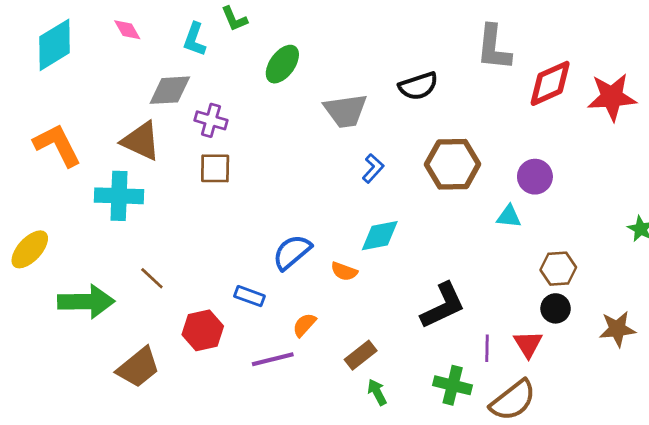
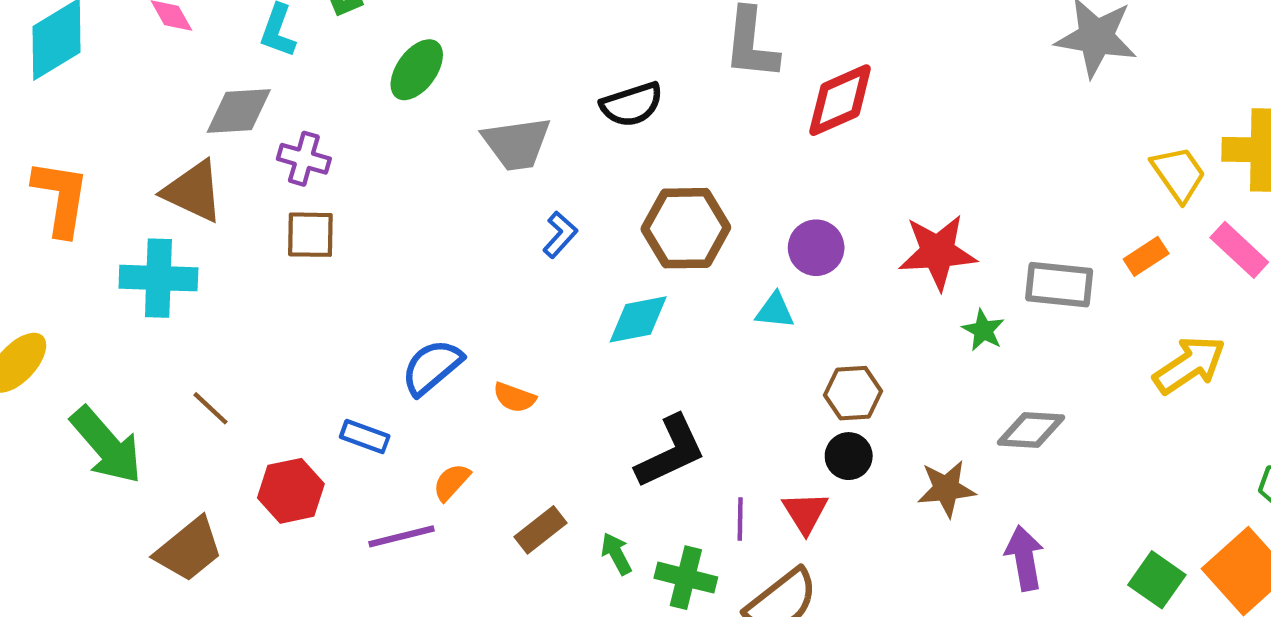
red star: (612, 97) -> (938, 252), moved
orange L-shape: (57, 145) -> (61, 198), turned 36
cyan diamond: (380, 236) -> (638, 319), moved
green arrow: (86, 302) -> (106, 445), turned 50
green arrow: (377, 392) -> (616, 554), moved

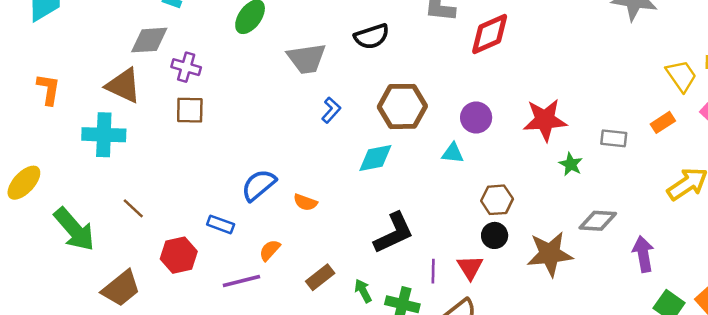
orange L-shape: (61, 198) -> (49, 89), size x0.7
gray rectangle: (1059, 285) -> (614, 138), size x0.7
brown star: (946, 489) -> (550, 254), size x1.4
purple arrow: (1024, 558) -> (643, 254), moved

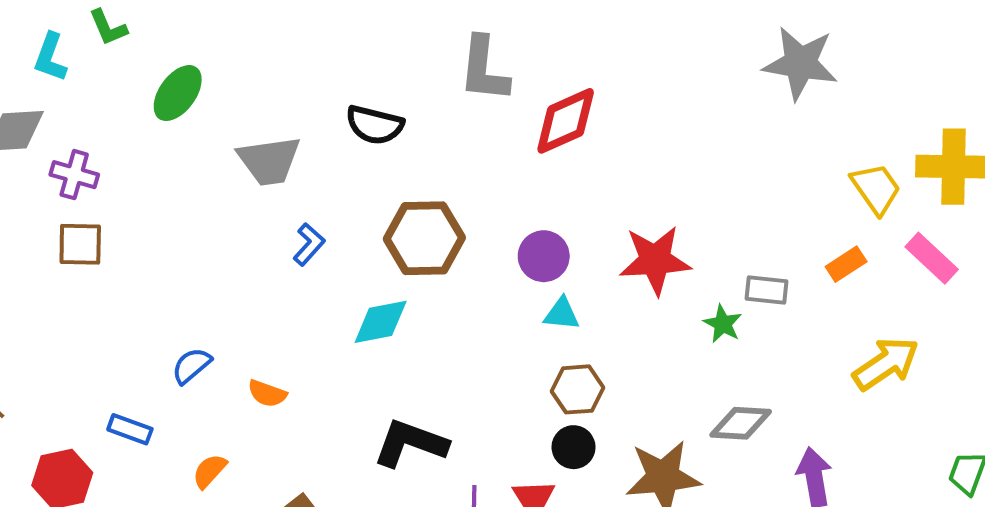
black semicircle: (372, 36) -> (375, 125), turned 32
cyan triangle: (453, 153) -> (562, 314), moved
green star: (571, 164) -> (723, 324), moved
blue semicircle: (259, 185) -> (192, 366), size x0.7
black L-shape: (394, 233) -> (410, 443), turned -135

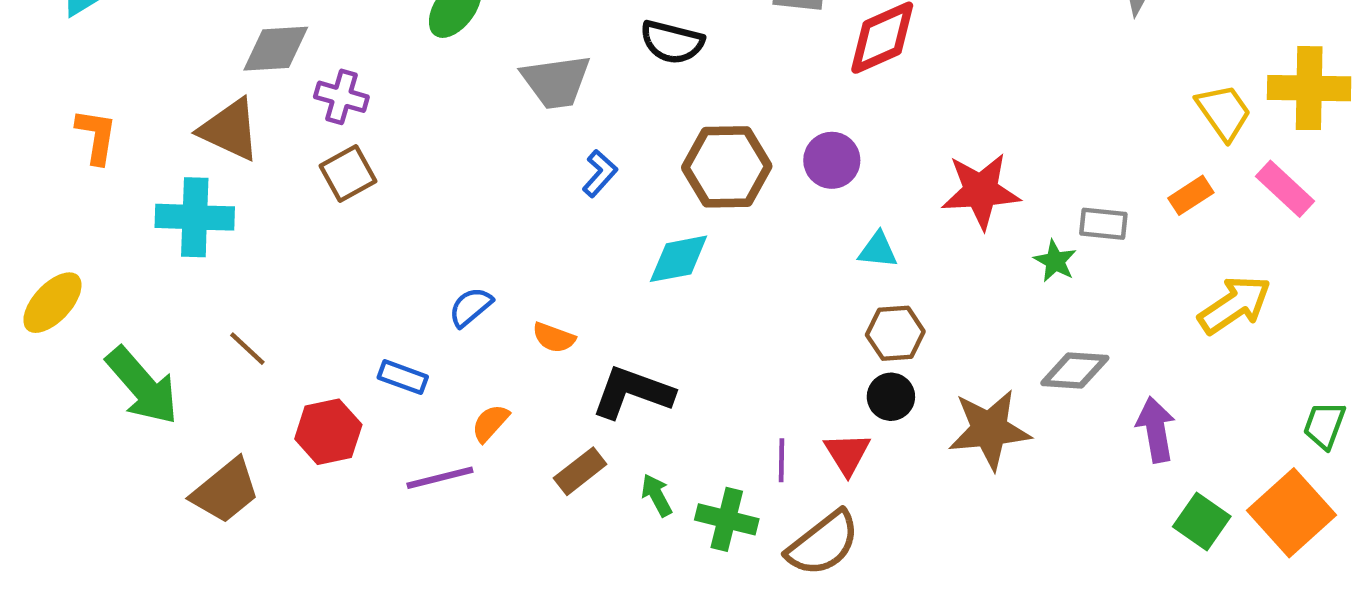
brown square: (80, 244) -> (348, 173), turned -30
purple circle: (544, 256) -> (832, 160), moved
black L-shape: (410, 443) -> (633, 392), moved

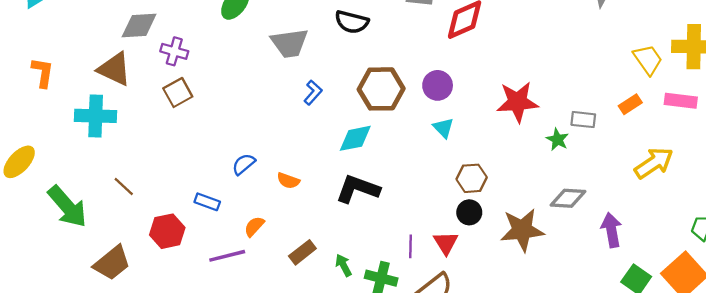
pink rectangle: (1285, 189) -> (681, 101), turned -36
cyan triangle: (878, 250) -> (443, 128), moved, turned 40
black L-shape: (633, 392) -> (358, 189), moved

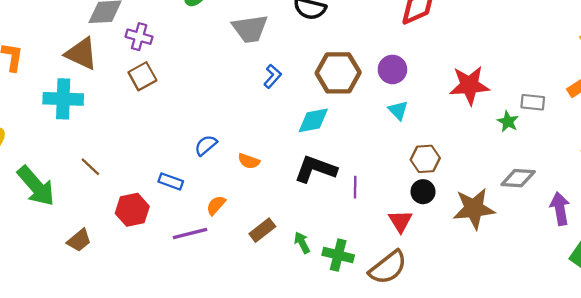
purple line: (411, 246) -> (355, 187), moved
brown trapezoid: (112, 263) -> (79, 240), size x0.7

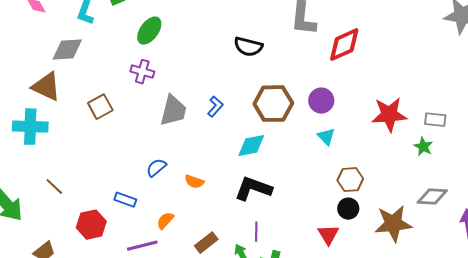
gray trapezoid: (250, 29) -> (173, 111), moved, turned -68
purple cross: (139, 37) -> (142, 72), moved
gray rectangle: (533, 102) -> (435, 120), moved
purple line: (355, 187) -> (256, 232), moved

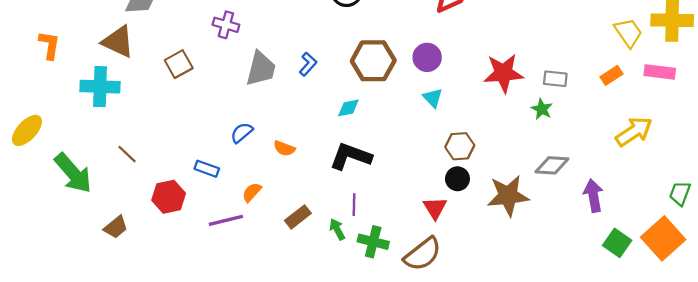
cyan diamond: (251, 146) -> (348, 108), size x0.7

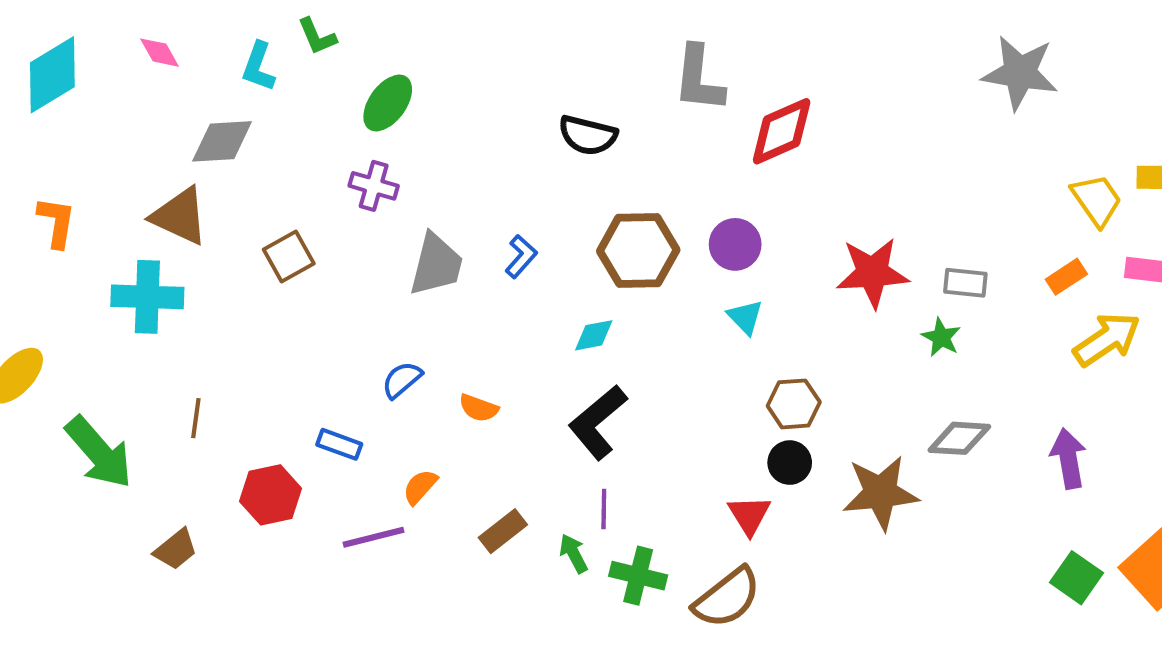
yellow arrow: (634, 132) -> (1107, 339), moved
brown line: (127, 154) -> (196, 418), turned 55
black L-shape: (351, 156) -> (598, 422), turned -60
purple arrow: (593, 196) -> (1068, 458), moved

